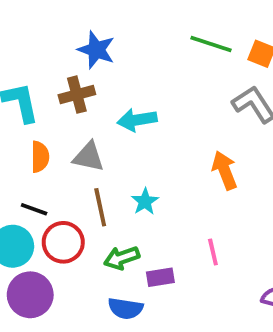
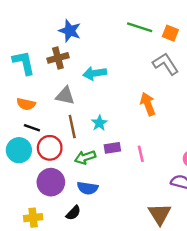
orange semicircle: (40, 157) -> (26, 104), moved, turned 102
purple rectangle: (160, 277) -> (112, 148), moved
purple circle: (30, 295) -> (51, 182), moved

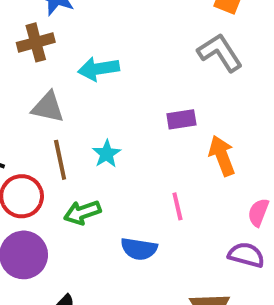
orange arrow: (148, 104) -> (222, 156), moved
purple rectangle: (112, 148) -> (181, 119), moved
blue semicircle: (88, 188) -> (139, 249), moved

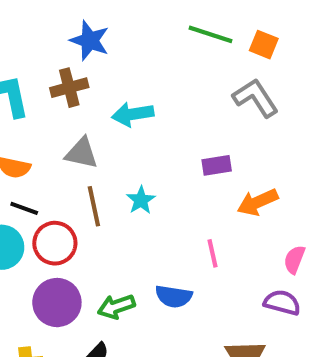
orange arrow: (222, 156) -> (258, 202), turned -93
green arrow: (82, 212) -> (116, 307), moved

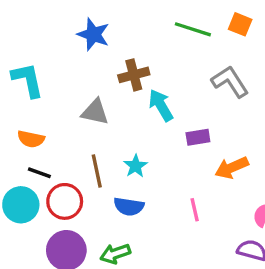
orange square: (264, 45) -> (240, 24), moved
brown cross: (69, 88) -> (134, 75), moved
cyan arrow: (133, 114) -> (161, 105), moved, turned 68
gray triangle: (82, 153) -> (95, 112), moved
blue semicircle: (174, 296) -> (129, 206), moved

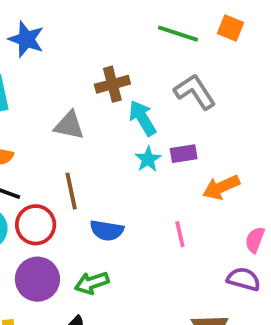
blue star: (93, 34) -> (26, 39), moved
gray L-shape: (230, 82) -> (195, 92), moved
cyan star: (136, 166) -> (148, 159), moved

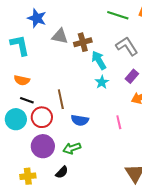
gray triangle: (69, 125) -> (60, 36), moved
purple rectangle: (184, 154) -> (132, 76), moved, turned -40

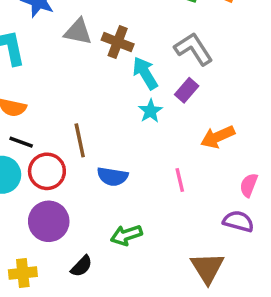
brown cross: (83, 42) -> (118, 42), turned 36
purple rectangle: (132, 76) -> (187, 90), moved
green arrow: (72, 148) -> (126, 235), moved

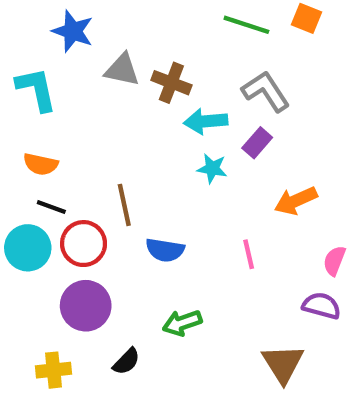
cyan arrow: (145, 73) -> (206, 121), turned -64
cyan star: (150, 111) -> (212, 168), turned -30

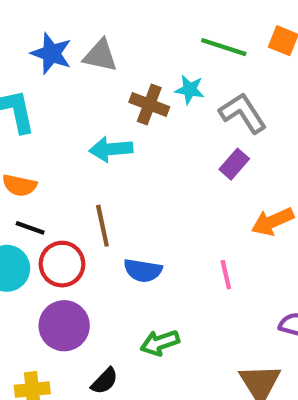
gray triangle: (122, 70) -> (100, 56), moved
cyan arrow: (206, 121) -> (111, 149), moved
cyan star: (212, 168) -> (190, 90), moved

